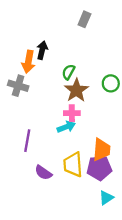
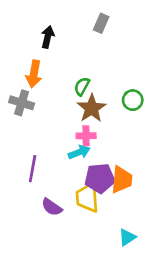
black arrow: (42, 50) -> (48, 37), moved
purple pentagon: (99, 168) -> (100, 178), moved

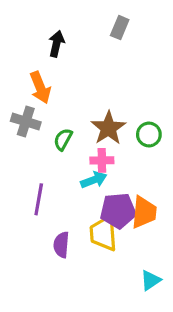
orange arrow: (34, 74) -> (40, 88), turned -32
green semicircle: (82, 86) -> (63, 139), moved
green circle: (133, 100) -> (149, 134), moved
purple semicircle: (52, 207) -> (61, 245), turned 60

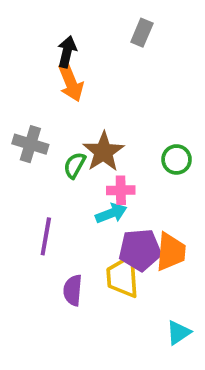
orange arrow: (40, 88) -> (71, 83), moved
brown star: (108, 128) -> (103, 152), moved

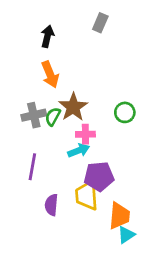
orange arrow: (71, 83) -> (50, 74), moved
gray cross: (30, 144) -> (34, 115), moved, turned -30
orange trapezoid: (171, 252) -> (119, 216), moved

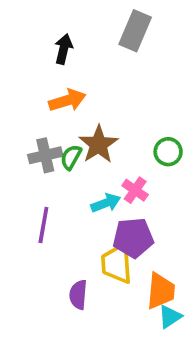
gray rectangle: (100, 23) -> (135, 31), size x1.5
orange arrow: (50, 74) -> (67, 100), turned -85
pink cross: (85, 134) -> (135, 190), moved, turned 36
purple semicircle: (51, 205) -> (78, 295), moved

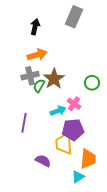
gray cross: (45, 155) -> (30, 76), moved
purple semicircle: (78, 295) -> (43, 161), turned 112
cyan triangle: (170, 317) -> (78, 177), moved

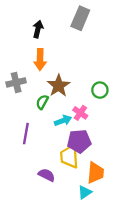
orange arrow: (37, 55) -> (40, 60), turned 108
gray cross: (30, 76) -> (16, 82), moved
green semicircle: (39, 86) -> (42, 102), moved

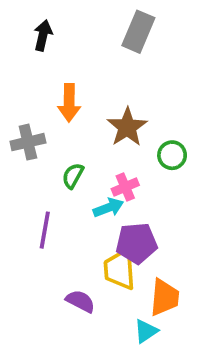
black arrow: (38, 29) -> (43, 35), moved
brown star: (59, 86) -> (127, 127), moved
pink cross: (80, 113) -> (125, 187), moved, turned 32

